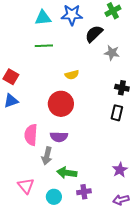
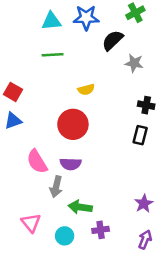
pink semicircle: (31, 135) -> (37, 162), turned -35
purple arrow: (121, 200) -> (145, 239), turned 126

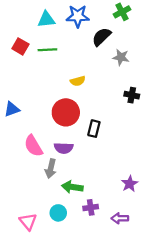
red square: (13, 92) -> (20, 46), moved
black rectangle: (140, 135) -> (94, 129), moved
pink triangle: (31, 223) -> (28, 222), moved
purple arrow: (145, 239) -> (120, 218), moved, turned -112

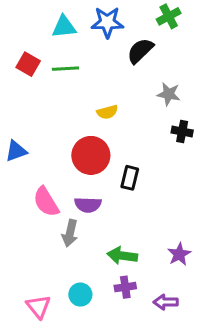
gray star: (121, 57) -> (169, 94), moved
green arrow: (72, 187) -> (122, 256), moved

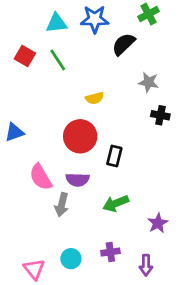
green line: (65, 69) -> (58, 60), turned 60
green arrow: (122, 256) -> (116, 203), moved, turned -30
purple arrow: (166, 302) -> (146, 265), turned -90

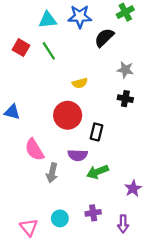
black cross: (160, 115) -> (125, 99), moved
blue triangle: (14, 132) -> (12, 112), turned 35
purple semicircle: (78, 180) -> (78, 155), moved

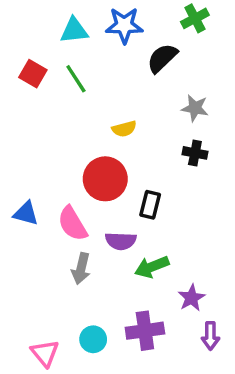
blue triangle: (12, 112) -> (26, 213), moved
pink semicircle: (34, 150) -> (72, 224), moved
purple star: (133, 188) -> (191, 298), moved
purple cross: (93, 213) -> (145, 331), size x1.5
purple arrow: (123, 224) -> (210, 336), moved

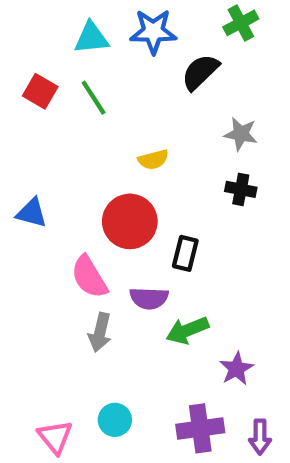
blue triangle: (26, 213) -> (32, 213), moved
purple cross: (145, 331) -> (200, 428), moved
purple arrow: (210, 336) -> (260, 437), moved

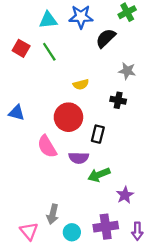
black cross: (241, 189) -> (118, 100), moved
gray arrow: (100, 332) -> (53, 214), moved
cyan circle: (115, 420) -> (72, 232), moved

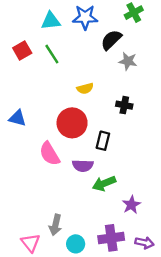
red square: (21, 48) -> (22, 51), turned 30
gray star: (127, 71) -> (128, 61), moved
purple arrow: (137, 231) -> (144, 243), turned -78

